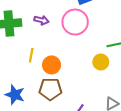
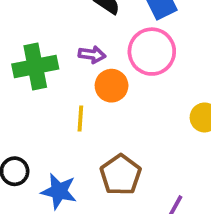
orange circle: (52, 65) -> (112, 86), moved
brown pentagon: (50, 89) -> (121, 175), turned -30

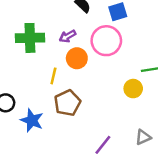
purple arrow: (92, 55) -> (68, 36), turned 133
brown pentagon: (121, 175) -> (67, 103), moved

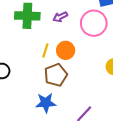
orange circle: (77, 58) -> (66, 50), moved
blue star: (32, 120) -> (46, 103), moved, turned -30

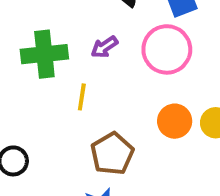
orange circle: (66, 50) -> (175, 121), moved
yellow line: (45, 51) -> (82, 97), moved

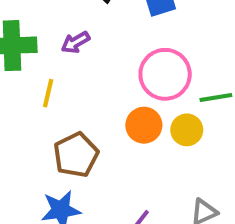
pink circle: (167, 49) -> (165, 74), moved

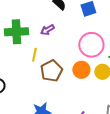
brown pentagon: (76, 155) -> (51, 71), moved

